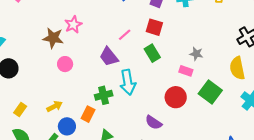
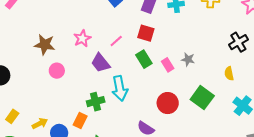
pink star: (73, 25) -> (82, 38), moved
yellow semicircle: (237, 68) -> (229, 74), size x0.6
pink rectangle: (186, 71) -> (168, 65), moved, turned 40
yellow arrow: (55, 106) -> (40, 123), moved

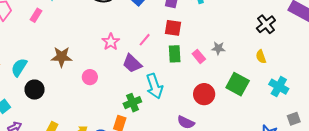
brown star: (45, 45) -> (62, 57), moved
green rectangle: (144, 59) -> (175, 54), turned 36

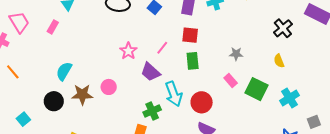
pink rectangle: (199, 56) -> (231, 80), moved
brown star: (62, 57) -> (82, 95), moved
cyan semicircle: (19, 67) -> (64, 71), moved
cyan cross: (279, 87) -> (290, 98), moved, turned 30
red circle: (204, 94) -> (202, 102), moved

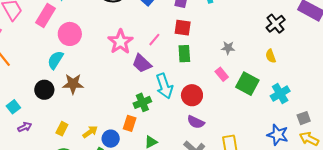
pink rectangle: (53, 27) -> (46, 16), size x1.6
pink star: (128, 51) -> (120, 42), size x1.4
pink circle: (109, 87) -> (70, 34), moved, size x1.5

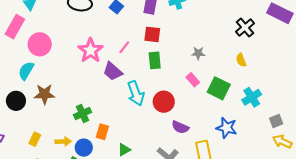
green cross: (142, 102) -> (82, 114), moved
purple semicircle: (196, 122) -> (180, 127), moved
yellow arrow: (90, 132) -> (63, 142), turned 35
blue star: (278, 135) -> (227, 128), moved

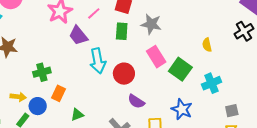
black cross: (245, 28) -> (244, 31), moved
gray star: (198, 53) -> (151, 24), moved, size x1.5
pink rectangle: (193, 80) -> (156, 57), size x1.5

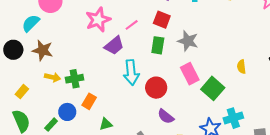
purple trapezoid: (78, 36) -> (114, 45), turned -95
cyan cross: (212, 83) -> (233, 118), moved
yellow arrow: (18, 97) -> (53, 77), moved

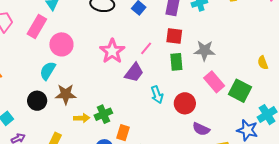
cyan arrow: (131, 72) -> (157, 95), size x0.7

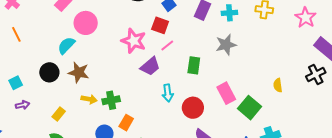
red square: (174, 36) -> (160, 25), moved
pink star: (112, 51) -> (134, 41), turned -30
gray star: (205, 51) -> (226, 45), moved, turned -30

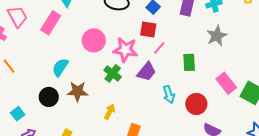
pink circle: (86, 23) -> (94, 40), moved
yellow arrow: (89, 99) -> (110, 112), moved, turned -63
green cross: (111, 100) -> (113, 73), moved, turned -30

